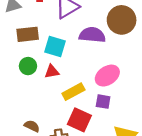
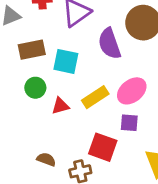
purple semicircle: (92, 35) -> (109, 44), turned -110
red triangle: (52, 71) -> (60, 106), moved
yellow rectangle: (73, 92) -> (95, 97), moved

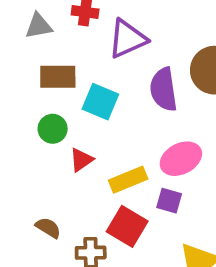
yellow rectangle: (95, 97) -> (128, 180), moved
red triangle: (60, 106) -> (81, 160), turned -30

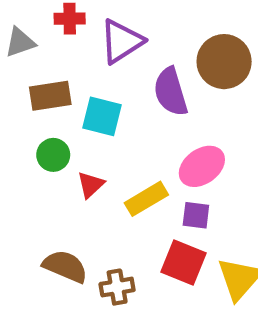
red square: (127, 226) -> (183, 262), moved
brown semicircle: (48, 228) -> (65, 266), size x1.5

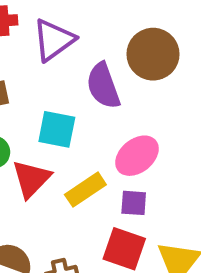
cyan square: (102, 116) -> (57, 129), moved
red triangle: (91, 185) -> (31, 179), size x1.5

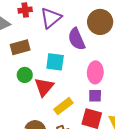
pink ellipse: (137, 156) -> (95, 72), turned -45
yellow rectangle: (85, 190) -> (63, 106), moved

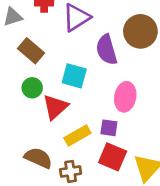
brown rectangle: (20, 47) -> (31, 51), turned 48
purple square: (95, 96) -> (109, 128), moved

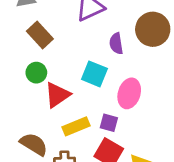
purple semicircle: (107, 50) -> (116, 43), size x0.7
cyan square: (74, 76) -> (94, 74), moved

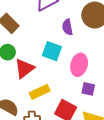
purple square: (109, 123) -> (88, 89), moved

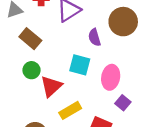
purple square: (88, 89) -> (123, 103), turned 32

